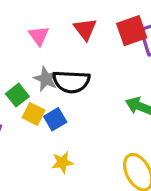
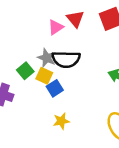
pink triangle: (39, 36) -> (56, 27), moved, turned 35
yellow square: (34, 114) -> (44, 76), moved

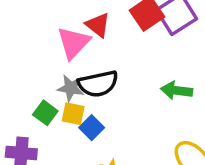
pink triangle: (56, 27) -> (74, 43), size x1.5

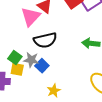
gray star: (71, 88) -> (31, 60), moved
yellow square: (73, 114) -> (17, 69), moved

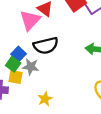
blue square: (42, 66) -> (18, 54), moved
yellow star: (54, 91) -> (45, 99), moved

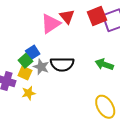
black semicircle: (46, 46) -> (62, 64), moved
yellow star: (45, 99) -> (29, 93), moved

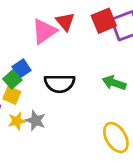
gray star: (41, 67) -> (36, 120), moved

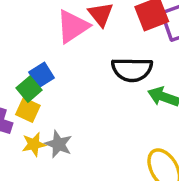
black semicircle: (60, 83) -> (132, 70), moved

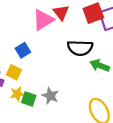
green square: (29, 89) -> (29, 99), moved, turned -32
gray star: (58, 144) -> (50, 96), moved

